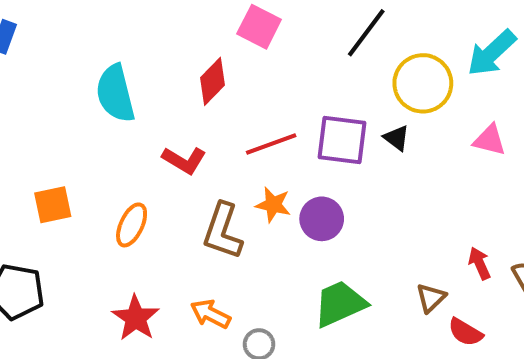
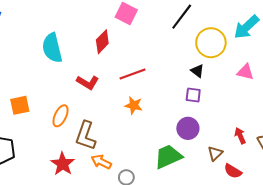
purple square: (342, 140) -> (193, 95), moved, size x0.6
purple circle: (322, 219) -> (188, 128), moved
brown L-shape: (223, 231) -> (86, 136), moved

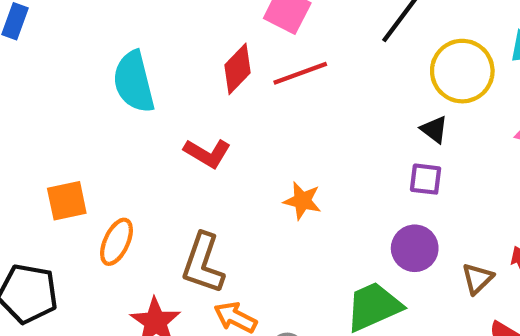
red line: (133, 74) -> (300, 73), moved
orange ellipse: (61, 116) -> (117, 242), moved
brown triangle: (215, 153) -> (477, 279), moved

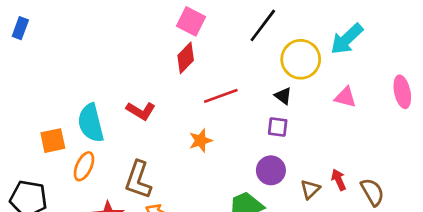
red diamond: (238, 69) -> (186, 58), moved
red line: (300, 73) -> (221, 96), moved
cyan semicircle: (134, 82) -> (91, 123), moved
orange star: (302, 201) -> (200, 141), turned -30

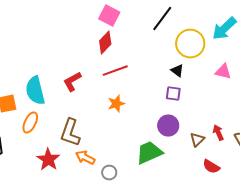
red line: (221, 96) -> (115, 71), moved
red L-shape: (141, 111) -> (72, 82), turned 120

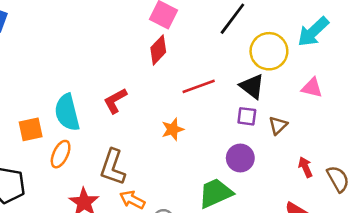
red line: (115, 71) -> (199, 86), moved
black triangle: (177, 71) -> (252, 86), size x1.5
brown triangle: (197, 140) -> (278, 125), moved

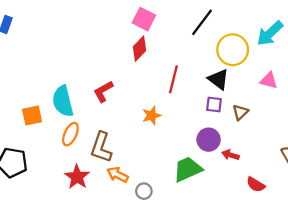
red line: (199, 86) -> (173, 79), turned -56
orange ellipse: (61, 154) -> (70, 134), moved
red arrow: (305, 167) -> (230, 155), moved, turned -49

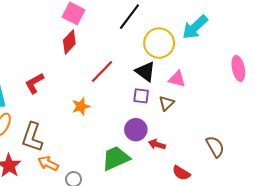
red line: (173, 79) -> (102, 72), turned 30
pink triangle: (269, 80) -> (177, 79), moved

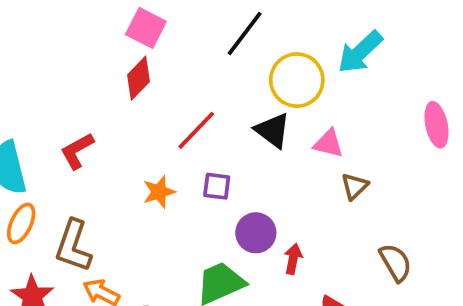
purple square: (141, 96) -> (217, 186), moved
brown triangle: (166, 103) -> (355, 186), moved
red arrow: (157, 144) -> (293, 259), turned 84

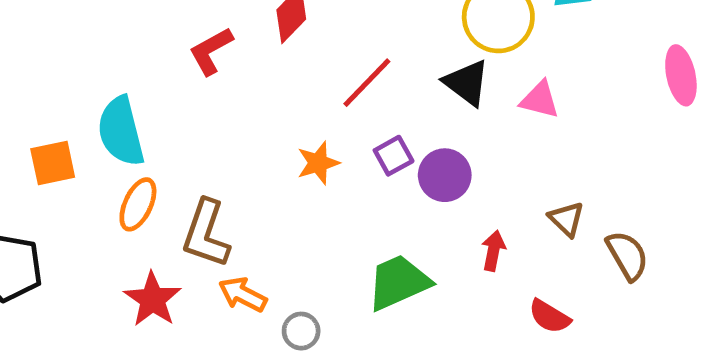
red L-shape: (77, 151) -> (211, 51), moved
purple square: (217, 186) -> (394, 156), turned -36
brown triangle: (355, 186) -> (566, 219), moved, turned -32
purple circle: (256, 233) -> (445, 175), moved

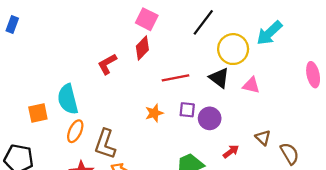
red line: (367, 83) -> (175, 78), turned 35
purple square: (394, 156) -> (187, 110), turned 35
red arrow: (493, 251) -> (231, 151), turned 42

